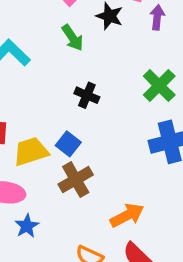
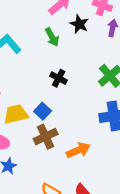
orange arrow: (127, 215) -> (78, 150), moved

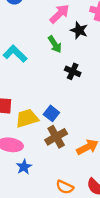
black cross: (59, 78) -> (73, 71), moved

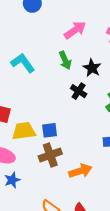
black star: (79, 30) -> (92, 68), moved
blue square: (51, 113) -> (50, 130), turned 35

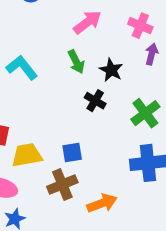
blue square: (50, 130) -> (72, 153), moved

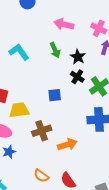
pink arrow: (87, 22) -> (64, 24), turned -132
black cross: (95, 101) -> (77, 77), moved
blue square: (72, 153) -> (55, 95), moved

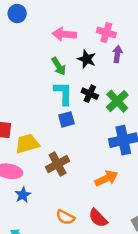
cyan L-shape: (19, 52) -> (63, 93), moved, turned 45
black star: (78, 57) -> (87, 59), moved
orange arrow: (67, 145) -> (106, 178), moved

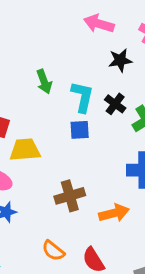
black star: (87, 59) -> (120, 60), turned 30
green arrow: (59, 66) -> (44, 82), moved
brown cross: (58, 164) -> (70, 196), moved

